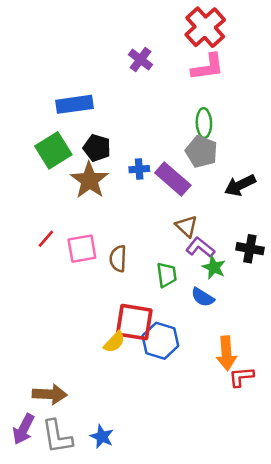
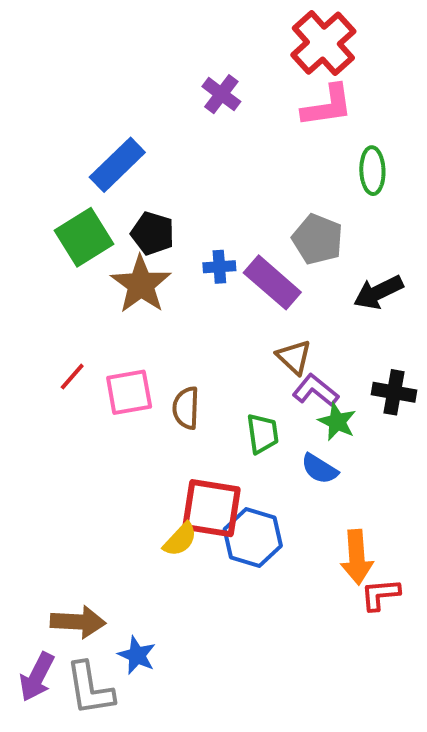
blue rectangle: (75, 104) -> (117, 165), turned -36
green ellipse: (204, 123) -> (372, 171), moved
blue star: (102, 437) -> (137, 655), moved

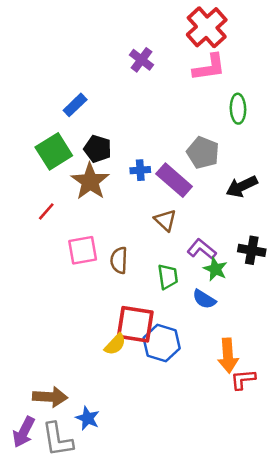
blue rectangle: (117, 165) -> (75, 105), size x0.7
brown triangle: (294, 357) -> (165, 220), moved
red line: (72, 377) -> (46, 211), moved

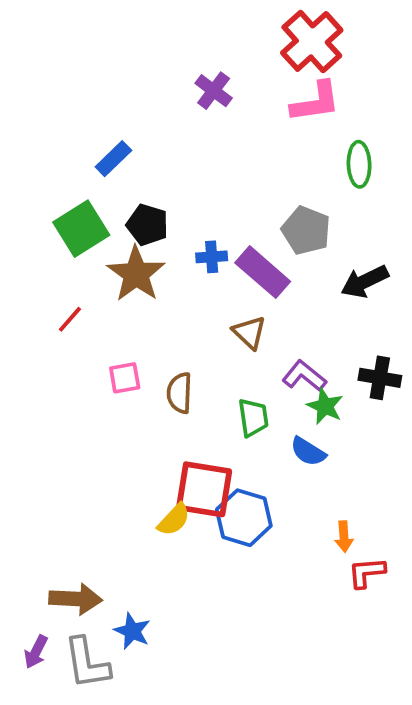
pink square: (83, 250) -> (125, 378), size x0.7
orange arrow: (228, 356) -> (344, 537), size x0.6
purple arrow: (24, 432) -> (36, 652), size x0.7

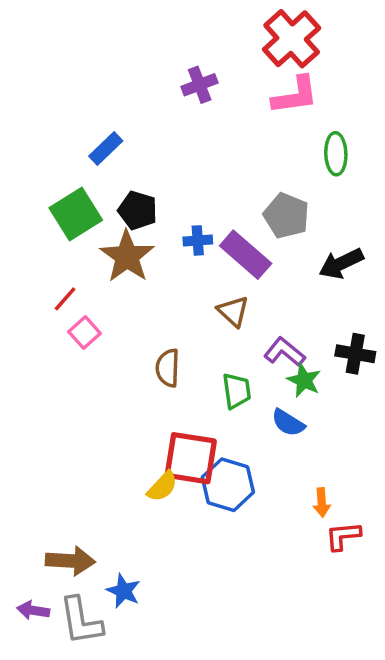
purple cross: (214, 91) -> (200, 85), turned 32
pink square: (125, 378) -> (85, 332), moved, turned -32
purple arrow: (36, 652) -> (33, 610), turned 72

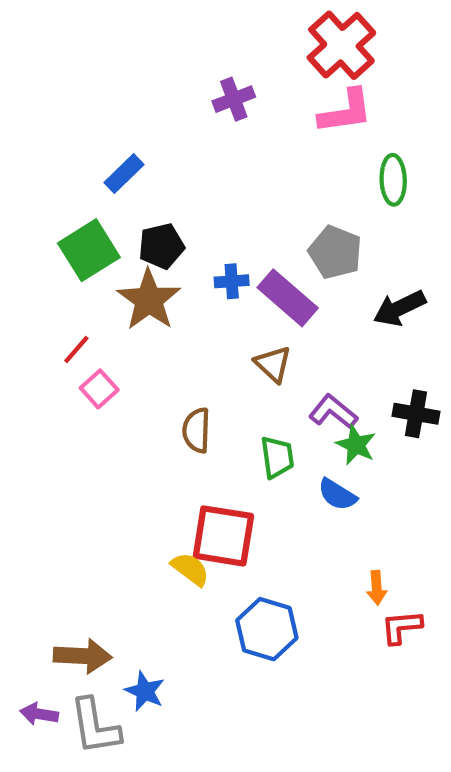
black pentagon: (138, 210) -> (161, 246), turned -30
blue hexagon: (228, 485) -> (267, 629), moved
yellow semicircle: (162, 486) -> (190, 569), turned -96

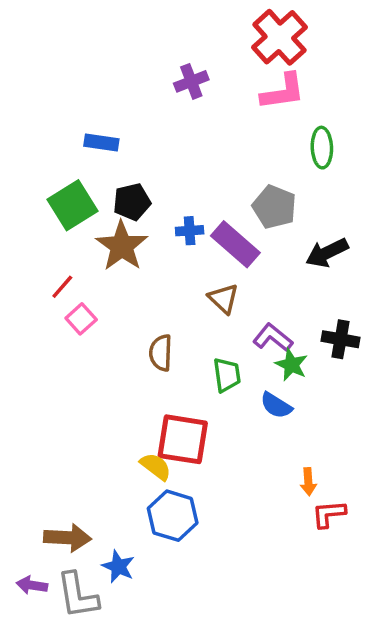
blue rectangle: (124, 174) -> (101, 142), turned 52
blue hexagon: (267, 629) -> (173, 516), moved

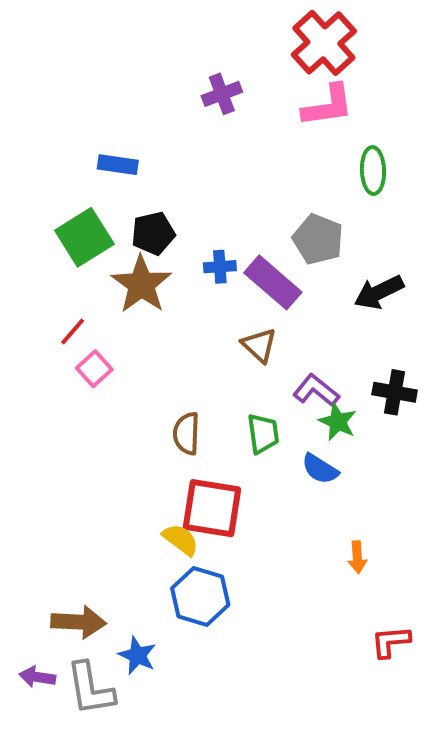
brown semicircle: (161, 353) -> (186, 434), moved
red L-shape: (329, 514) -> (391, 642), moved

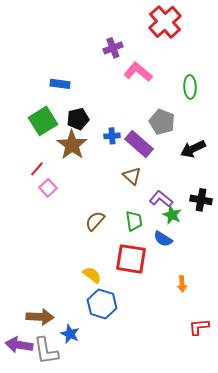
pink L-shape: (328, 106) -> (138, 72), moved, turned -132
brown semicircle: (186, 434) -> (95, 221), turned 40
red square: (212, 508) -> (131, 259), moved
purple arrow: (37, 677) -> (19, 345), size x1.5

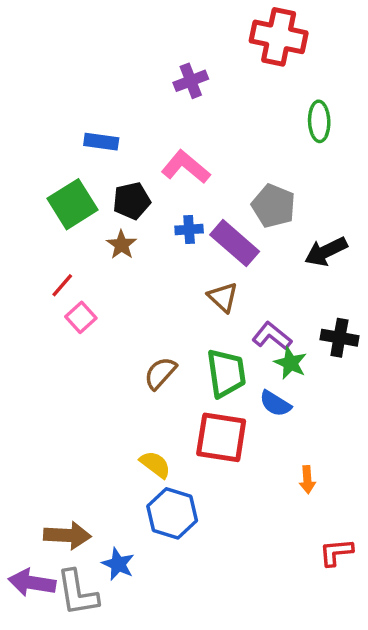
red cross: (165, 22) -> (279, 37), turned -36
pink L-shape: (138, 72) -> (186, 167), moved
green ellipse: (190, 87) -> (319, 121), moved
brown star: (72, 145) -> (121, 245), size x0.6
green trapezoid: (134, 221) -> (226, 373), size x1.4

